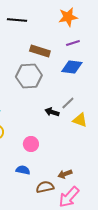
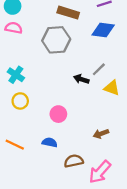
brown arrow: (65, 174) -> (101, 134), moved

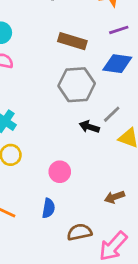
gray hexagon: (56, 40) -> (77, 85), moved
blue semicircle: (50, 142) -> (49, 208), turned 88

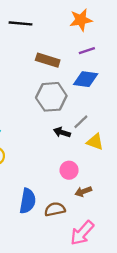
pink circle: (60, 172) -> (69, 170), moved
blue semicircle: (49, 208) -> (28, 201), size x1.5
brown semicircle: (79, 232) -> (55, 209), moved

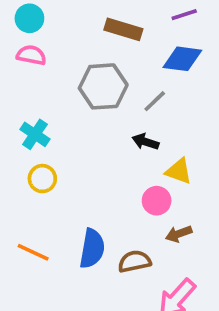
gray hexagon: (51, 97) -> (103, 86), moved
gray line: (81, 122) -> (155, 101), moved
yellow triangle: (95, 142) -> (179, 171), moved

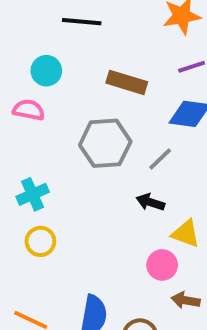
cyan circle: (29, 18) -> (46, 71), moved
cyan cross: (35, 134) -> (33, 194), turned 32
brown arrow: (179, 234) -> (186, 300), turned 30

